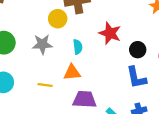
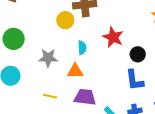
gray star: (42, 44) -> (48, 58), moved
yellow line: (45, 85) -> (50, 96), moved

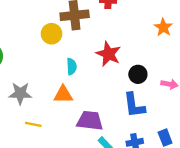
gray star: (48, 58) -> (20, 93), moved
purple trapezoid: (85, 97) -> (90, 121), moved

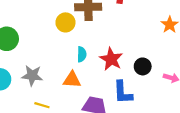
red star: (108, 54) -> (111, 59), moved
blue L-shape: (134, 105) -> (123, 92), moved

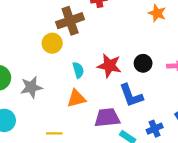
gray star: (32, 76) -> (31, 87), moved

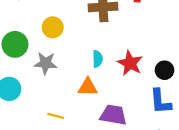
yellow circle: (52, 43) -> (53, 27), moved
blue L-shape: (131, 96) -> (160, 101), moved

